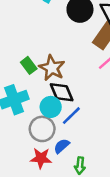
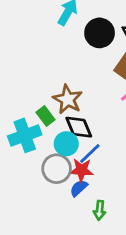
green rectangle: (29, 65) -> (45, 116), moved
red star: (41, 158) -> (82, 170), moved

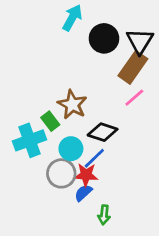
black diamond: (79, 127) -> (103, 132), moved, turned -48

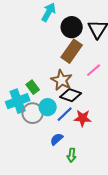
brown rectangle: (133, 67) -> (72, 51), moved
brown star: (72, 105) -> (62, 80), moved
gray circle: (61, 173) -> (33, 113), moved
red star: (86, 175) -> (83, 118), moved

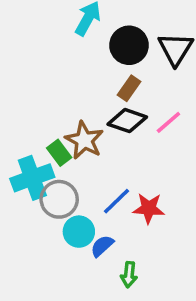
brown rectangle: (72, 51) -> (129, 88), size x0.6
brown star: (62, 80) -> (84, 140), moved
black diamond: (71, 95) -> (127, 121), moved
cyan circle: (48, 107) -> (79, 232), moved

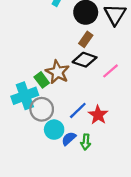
pink line: (168, 122) -> (110, 71), moved
red star: (149, 208) -> (98, 115), turned 30
green arrow: (129, 275) -> (86, 142), moved

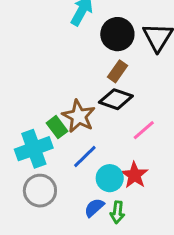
pink line: (110, 71) -> (144, 130), moved
gray circle: (42, 109) -> (40, 191), moved
blue line: (78, 110) -> (85, 156), moved
cyan circle: (54, 130) -> (110, 178), moved

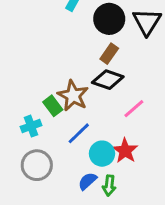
cyan cross: (34, 149) -> (31, 126), size x0.6

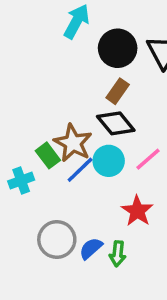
black diamond: (108, 80) -> (116, 123), turned 32
blue line: (79, 133) -> (80, 170), moved
cyan circle: (102, 154) -> (109, 161), moved
gray circle: (37, 165) -> (57, 239), moved

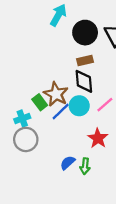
brown rectangle: (118, 91) -> (85, 60), turned 42
black diamond: (116, 123) -> (84, 81), turned 35
gray circle: (57, 239) -> (26, 139), moved

